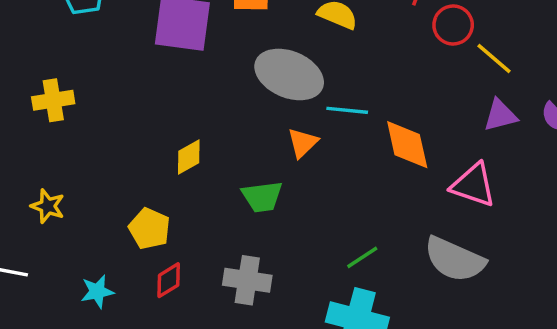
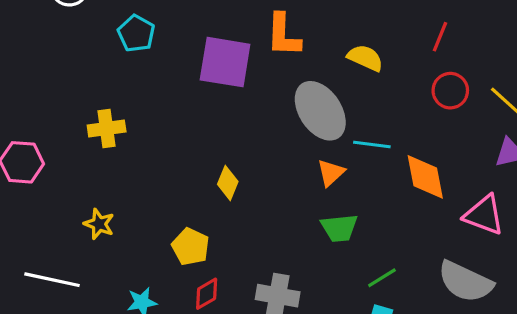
red circle: (453, 25) -> (450, 91), moved
gray ellipse: (289, 74) -> (320, 111), turned 32
yellow diamond: (189, 157) -> (228, 183), turned -40
green trapezoid: (262, 197) -> (339, 228), moved

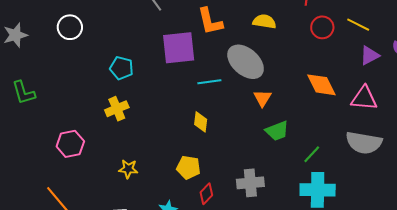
cyan pentagon: (136, 33) -> (121, 68), moved
cyan line: (372, 144) -> (209, 82), moved

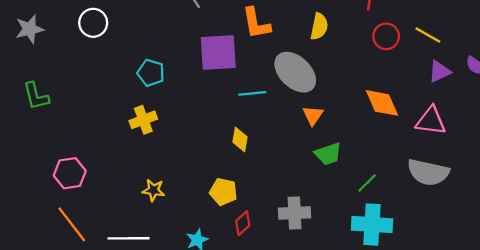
yellow semicircle: (264, 22) -> (319, 26), turned 90
pink hexagon: (70, 144) -> (70, 173), moved

